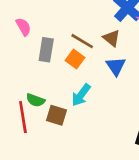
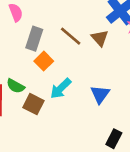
orange square: (75, 59) -> (44, 61), moved
blue triangle: (116, 66) -> (100, 94), moved

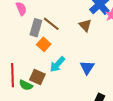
brown line: (71, 36) -> (51, 24), moved
green semicircle: (15, 86) -> (26, 85), moved

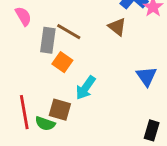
blue triangle: (87, 67) -> (146, 76), moved

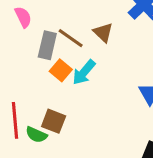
brown triangle: (117, 27) -> (103, 33), moved
cyan arrow: (86, 88) -> (84, 72), moved

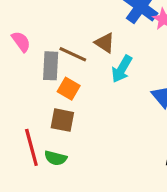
cyan arrow: (84, 72) -> (122, 69), moved
brown square: (54, 121) -> (62, 120), moved

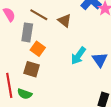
brown line: (73, 54) -> (39, 15), moved
cyan arrow: (122, 69) -> (78, 56), moved

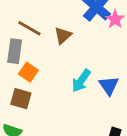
brown triangle: (65, 21) -> (63, 35), turned 40

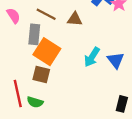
brown triangle: (63, 35) -> (75, 19), turned 49
orange square: (28, 72) -> (47, 52), size x1.6

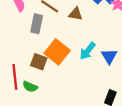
orange square: (47, 52) -> (57, 52), moved

